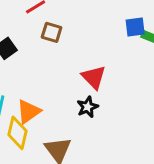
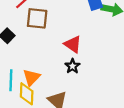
brown square: (52, 32) -> (37, 18), size x1.5

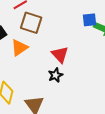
orange triangle: (31, 77) -> (19, 48), moved

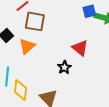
red triangle: (60, 55) -> (80, 48), moved

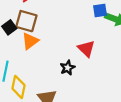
brown square: (35, 21) -> (26, 21), moved

